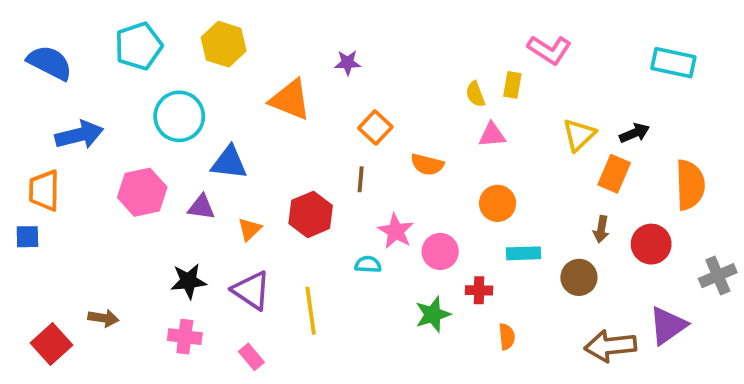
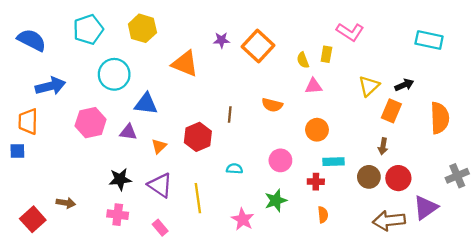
orange square: (375, 127) -> (258, 46), moved, size x1.5
pink star: (396, 231) -> (243, 219), moved
red circle: (651, 244) -> (398, 178), moved
red cross: (479, 290) -> (316, 182), moved

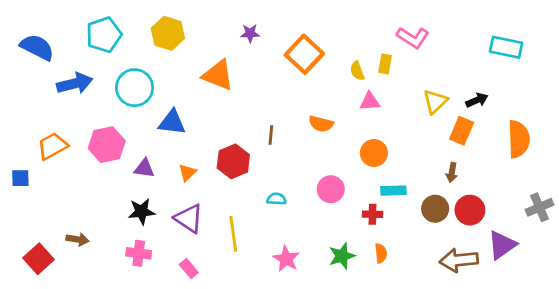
purple star: (221, 40) -> (250, 33), moved
blue arrow: (50, 86) -> (75, 83), moved
orange trapezoid: (28, 121) -> (52, 146), moved, turned 60
purple triangle: (128, 132) -> (144, 168), moved
green star: (276, 200) -> (342, 256), moved

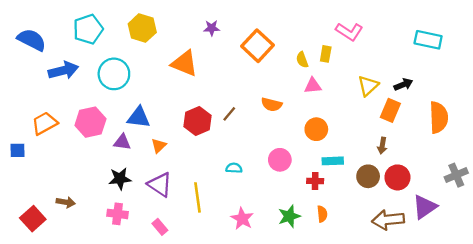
blue triangle: (172, 122) -> (139, 117), moved
brown line: (271, 135) -> (229, 114), turned 35
red hexagon: (233, 161) -> (197, 121), moved

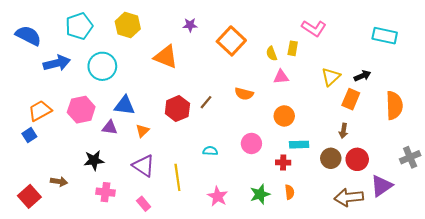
blue square: (17, 150) -> (29, 135), moved, turned -32
black star: (120, 179) -> (94, 160), moved

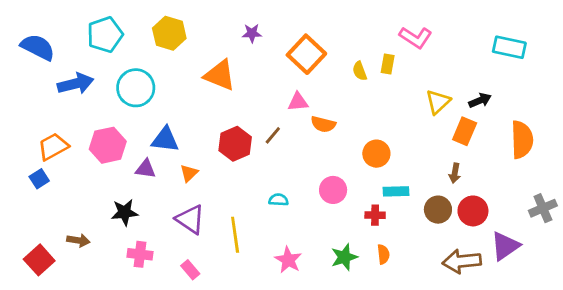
pink triangle: (281, 77) -> (298, 102), moved

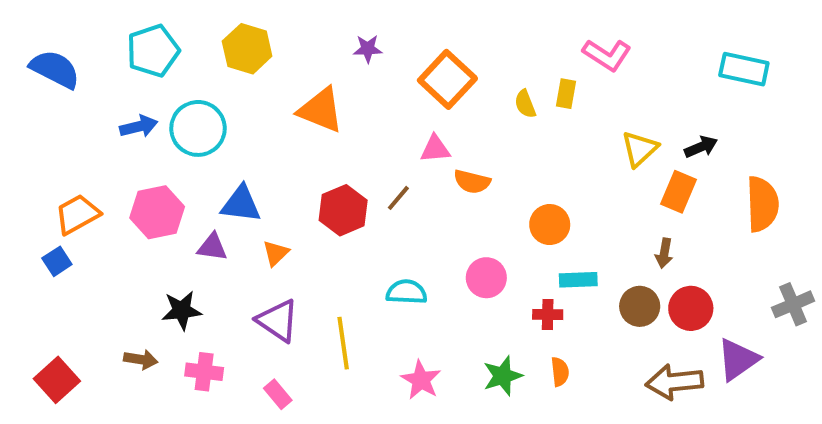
blue arrow: (76, 84) -> (139, 126), moved, size x0.7
cyan semicircle: (278, 200) -> (407, 292), size x1.4
brown arrow: (78, 240) -> (141, 359), moved

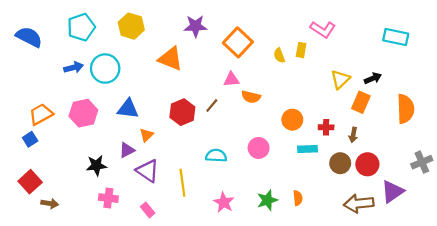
purple star: (368, 49) -> (195, 26), size x1.5
purple triangle: (212, 247) -> (127, 150), moved, turned -35
red cross: (548, 315) -> (326, 127), moved
brown arrow: (141, 359) -> (50, 203), moved
red square: (57, 380) -> (30, 182), moved

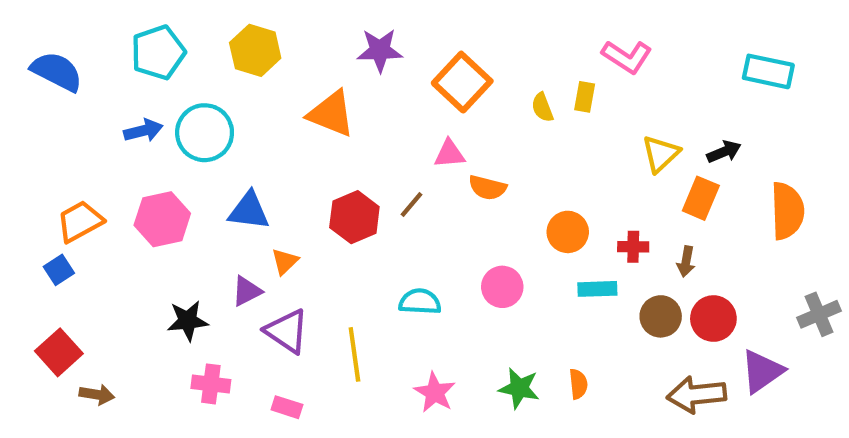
green star: (267, 200) -> (519, 388), turned 30
pink rectangle: (148, 210) -> (287, 407), turned -32

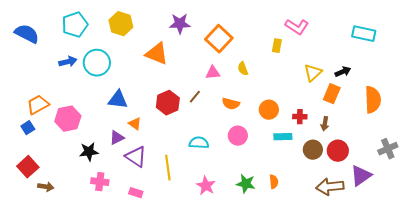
yellow semicircle: (542, 107) -> (243, 69), moved
orange semicircle: (487, 188) -> (231, 104), moved
pink hexagon: (162, 219) -> (68, 119), moved
orange triangle: (285, 262) -> (135, 124), turned -40

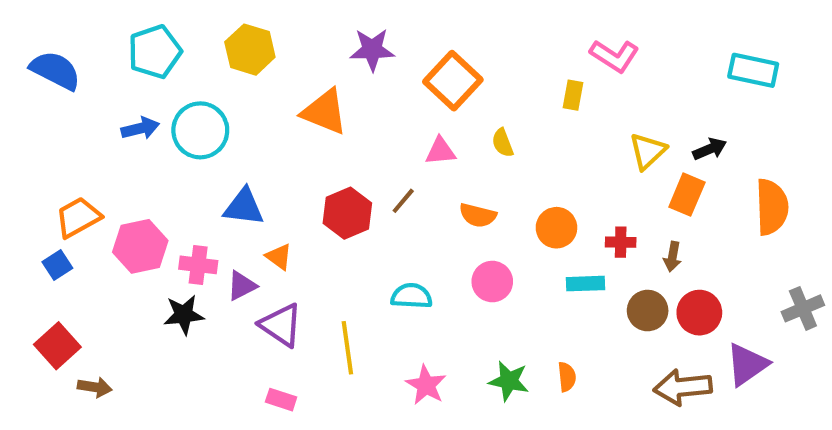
pink cross: (100, 182) -> (198, 265), moved

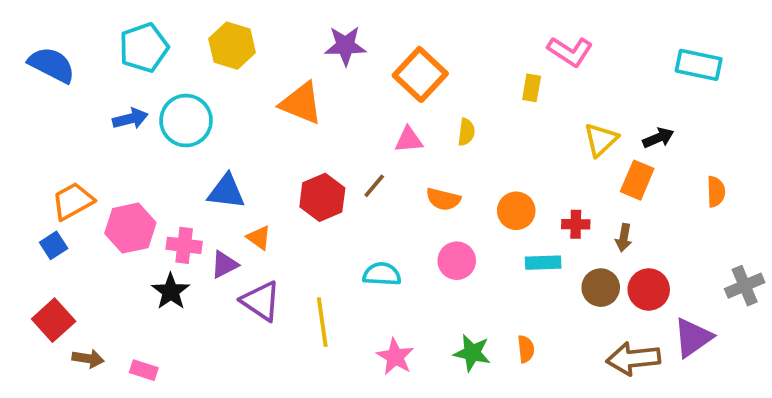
yellow semicircle: (503, 143) -> (466, 132), turned -152
orange semicircle: (772, 207) -> (716, 192), size x0.6
black star: (184, 315) -> (171, 291), turned -30
pink rectangle: (281, 400) -> (144, 370), moved

